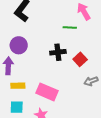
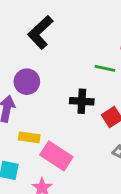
yellow rectangle: (18, 86) -> (29, 137), moved

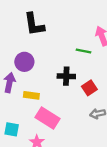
black L-shape: (40, 32) -> (34, 24), turned -55
yellow rectangle: (29, 137) -> (31, 95), moved

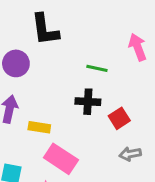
green line: (84, 51) -> (97, 68), moved
purple circle: (24, 62) -> (16, 63), moved

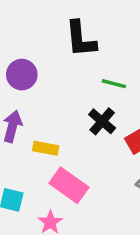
black L-shape: (45, 29) -> (81, 39), moved
black cross: (88, 102) -> (102, 121), turned 35

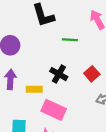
black cross: (102, 121) -> (59, 74), moved

